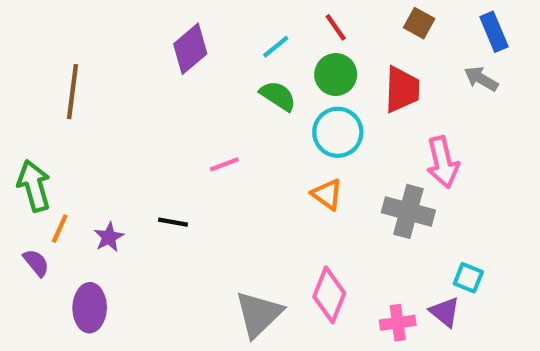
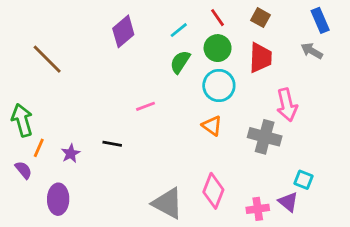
brown square: (419, 23) -> (261, 18), moved
brown line: (73, 92) -> (47, 59), turned -52
green semicircle: (278, 96) -> (180, 62), turned -90
gray triangle: (259, 314) -> (168, 203), turned -48

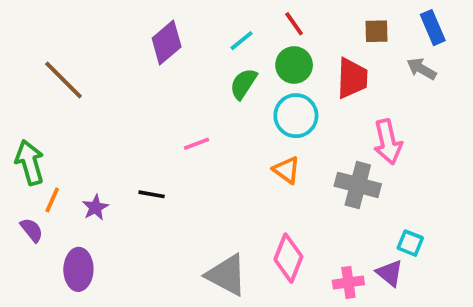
brown square: (261, 18) -> (377, 31), moved, turned -30

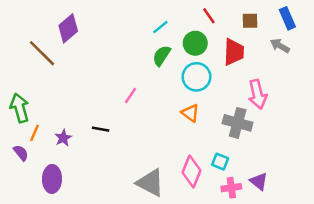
red line: (294, 24) -> (209, 16), moved
purple diamond: (167, 43) -> (68, 28), moved
pink line: (197, 144) -> (130, 96), turned -35
cyan square: (410, 243) -> (220, 162), moved

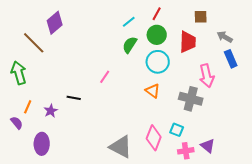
red line: (209, 16) -> (157, 14), moved, turned 64
blue rectangle: (287, 18) -> (231, 59), moved
green arrow: (20, 108) -> (19, 73), moved
black line: (101, 129) -> (74, 98), moved

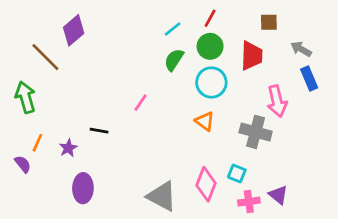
purple ellipse: (42, 144) -> (83, 188), moved

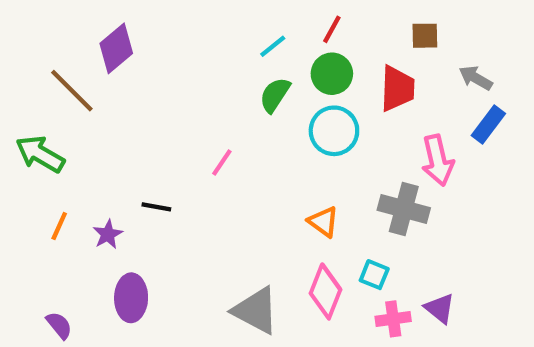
blue rectangle: (309, 78) -> (488, 124), turned 60
green arrow: (25, 97) -> (40, 154), turned -44
orange triangle: (205, 121) -> (323, 222), moved
purple semicircle: (23, 164) -> (59, 325), moved

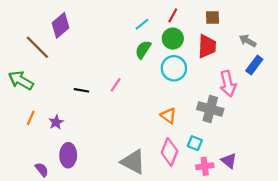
brown square: (425, 36) -> (212, 18), moved
black line: (156, 207) -> (81, 90), moved
purple semicircle: (59, 325) -> (42, 170), moved

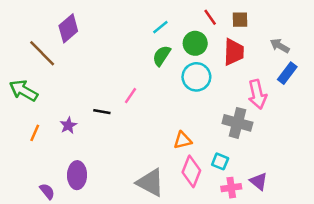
red line: (173, 15) -> (210, 17), moved, turned -64
black line: (81, 90) -> (102, 112), moved
orange triangle: (168, 116) -> (183, 140), moved, turned -49
purple star: (56, 122) -> (68, 125), moved

